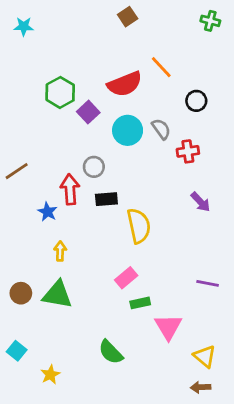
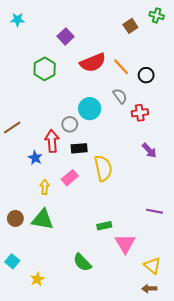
brown square: (128, 17) -> (130, 26), moved
orange line: (161, 67) -> (121, 67), moved
purple square: (88, 112) -> (66, 36), moved
cyan circle: (128, 130) -> (90, 109), moved
pink rectangle: (126, 278) -> (70, 178), moved

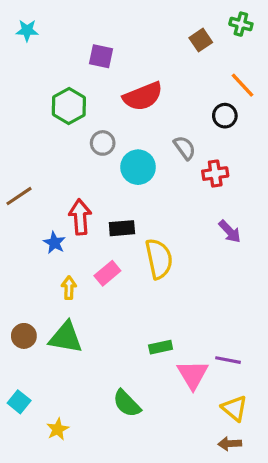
purple square: (66, 36) -> (101, 56), turned -35
orange line: (121, 67) -> (243, 85), moved
gray circle: (70, 124) -> (103, 143), moved
purple line: (154, 211) -> (228, 360), moved

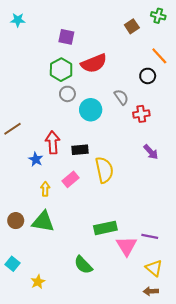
green hexagon: (69, 106) -> (61, 70), moved
green rectangle: (161, 347) -> (105, 228), size x1.5

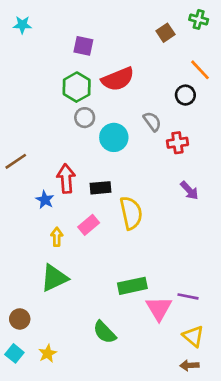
brown circle: (16, 221) -> (20, 319), moved
green triangle: (43, 222) -> (54, 278), turned -35
cyan square: (13, 264) -> (14, 353), moved

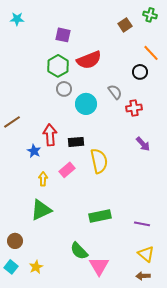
pink triangle: (159, 308) -> (99, 266), moved

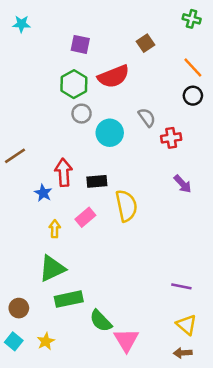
brown square: (125, 25) -> (146, 43), moved
black circle: (140, 72) -> (193, 96), moved
green rectangle: (100, 216) -> (69, 299), moved

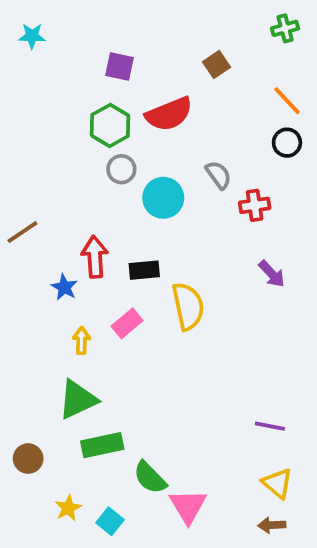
green cross: (192, 19) -> (285, 28), turned -30
cyan square: (14, 341) -> (110, 521), moved

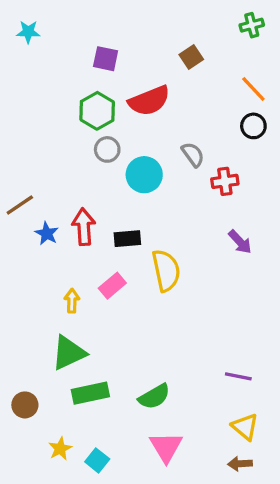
blue star: (64, 287) -> (47, 234), moved
green semicircle: (150, 478) -> (154, 397), moved, turned -76

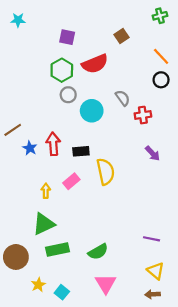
brown circle: (25, 405) -> (16, 257), size x1.5

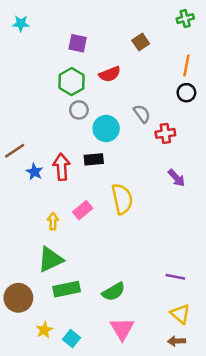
orange line: (161, 56) -> (186, 65), turned 54
red semicircle: (95, 64) -> (110, 74), size x0.7
black rectangle: (81, 151) -> (94, 159), moved

